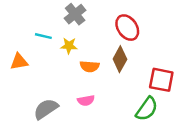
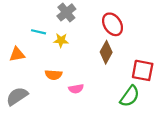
orange semicircle: (90, 66) -> (54, 75), moved
gray semicircle: (46, 109) -> (17, 96), moved

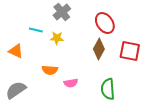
orange triangle: (17, 54) -> (16, 51), turned 35
red square: (143, 70) -> (130, 51), moved
green semicircle: (130, 96) -> (108, 89), moved, turned 140

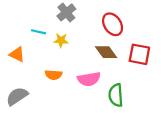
brown diamond: (99, 49) -> (106, 52), turned -65
pink semicircle: (71, 83) -> (89, 79), moved, size x1.5

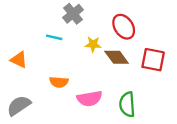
cyan line: (38, 32) -> (54, 37), moved
yellow star: (61, 40) -> (93, 44), moved
pink semicircle: (89, 79) -> (90, 99), moved

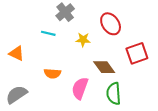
brown diamond: (117, 57) -> (104, 67), moved
red square: (153, 60) -> (137, 53), turned -30
pink semicircle: (90, 99) -> (80, 88), turned 120

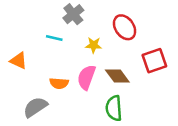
pink semicircle: (80, 88) -> (86, 77), moved
green semicircle: (114, 94) -> (114, 108), moved
gray semicircle: (17, 95) -> (35, 107), moved

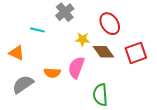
cyan line: (54, 38) -> (38, 30), moved
brown diamond: (117, 76) -> (103, 52), moved
gray semicircle: (35, 107) -> (23, 84), moved

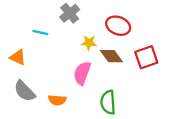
red ellipse: (110, 24) -> (118, 26), turned -35
orange semicircle: (52, 73) -> (57, 100), moved
gray semicircle: (23, 84) -> (25, 91), turned -100

